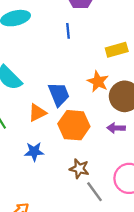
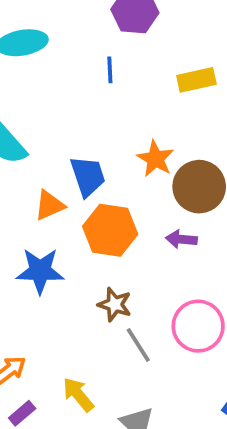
yellow rectangle: (117, 50) -> (196, 80), moved
blue star: (34, 152) -> (40, 271), size x1.4

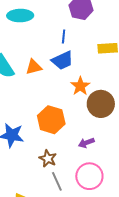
blue trapezoid: (88, 176) -> (62, 60), moved, turned 75
orange triangle: (49, 205) -> (34, 67), moved
purple arrow: (181, 239) -> (86, 143), moved, turned -35

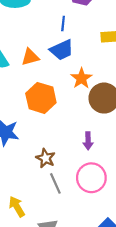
orange hexagon: (51, 120) -> (41, 98), moved
purple arrow: (86, 143) -> (88, 141), turned -70

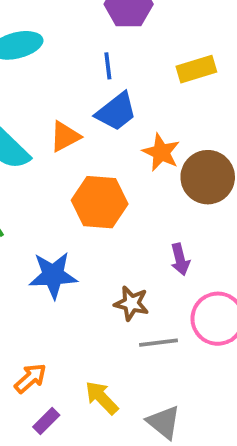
purple arrow: (88, 141) -> (180, 259), moved
gray line: (55, 183) -> (158, 343), turned -60

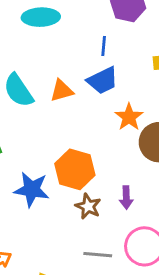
orange hexagon: (100, 202) -> (75, 169), moved
brown star: (131, 303) -> (88, 206), moved

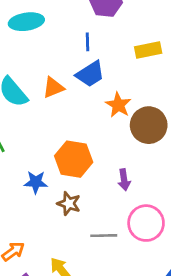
blue star: (32, 189) -> (36, 182), size x0.7
brown star: (88, 206) -> (69, 204), moved

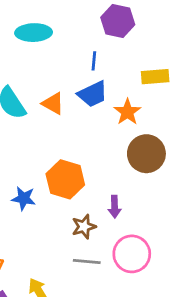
orange triangle: (53, 88) -> (53, 103), turned 45
orange star: (118, 105) -> (127, 112), moved
brown star: (69, 204) -> (84, 227), moved, turned 30

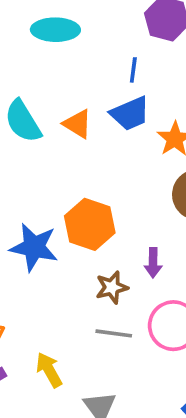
blue star: (24, 198) -> (34, 247), size x1.5

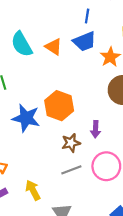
gray line: (114, 333) -> (71, 170), turned -30

